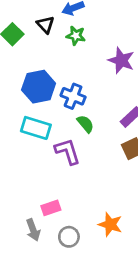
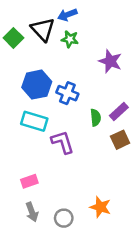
black triangle: (45, 25) -> (43, 29), size x1.5
green semicircle: (85, 124) -> (96, 118), moved, turned 35
pink rectangle: (51, 208) -> (29, 181), moved

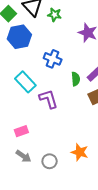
blue hexagon: (37, 85) -> (19, 37), moved
cyan rectangle: (34, 121) -> (25, 82), turned 30
gray arrow: (32, 212) -> (23, 156), turned -35

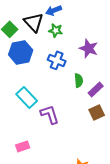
blue cross: (53, 59) -> (57, 60), moved
green semicircle: (76, 79) -> (79, 80), moved

